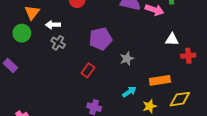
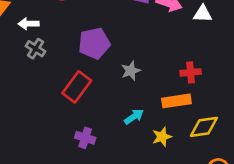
white triangle: (172, 39) -> (203, 14), moved
red cross: (188, 56) -> (191, 72), moved
red rectangle: (88, 70) -> (77, 87), size x1.5

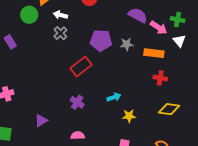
white triangle: (203, 14) -> (179, 41), turned 32
gray star: (131, 71) -> (127, 44), moved
orange rectangle: (176, 101) -> (154, 53), moved
yellow diamond: (204, 127) -> (169, 109), moved

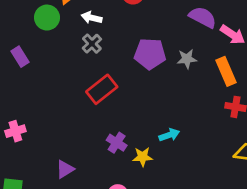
orange rectangle: (154, 53) -> (226, 71), turned 60
red rectangle: (81, 67) -> (102, 89), moved
yellow star: (129, 116) -> (143, 157), moved

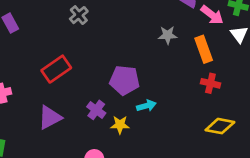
purple pentagon: (150, 54) -> (124, 80), moved
red rectangle: (102, 89) -> (56, 69), moved
purple triangle: (65, 169) -> (50, 117), moved, size x1.4

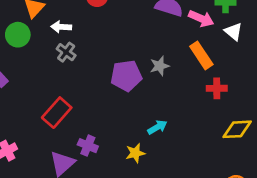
gray star: (168, 35) -> (160, 66), moved
purple pentagon: (124, 80) -> (126, 76), moved
purple cross: (96, 110) -> (88, 146), moved

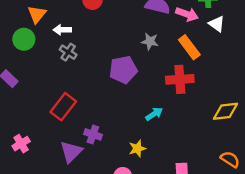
gray star: (160, 66) -> (150, 41), moved, turned 30
red cross: (217, 88) -> (180, 79), moved, size x1.5
yellow star: (135, 153) -> (137, 148), moved

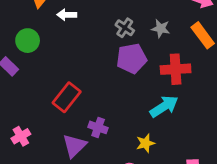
green circle: (24, 39) -> (28, 41), moved
gray cross: (68, 52) -> (125, 28), moved
red cross: (180, 79) -> (176, 69), moved
cyan arrow: (154, 114) -> (164, 106), size x1.5

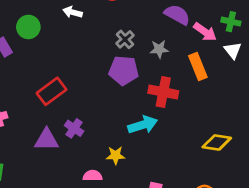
gray star: (161, 29) -> (159, 49), turned -30
purple triangle: (74, 146) -> (47, 140), turned 30

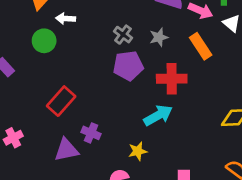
green circle: (28, 27) -> (44, 41), moved

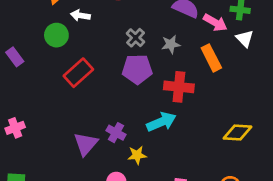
red rectangle: (61, 101) -> (78, 73), moved
purple cross: (91, 133) -> (116, 133), moved
purple triangle: (66, 150) -> (86, 144), moved, turned -44

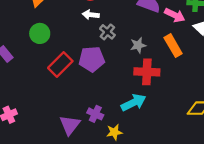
white arrow: (80, 15) -> (91, 15), moved
gray star: (171, 44) -> (138, 45), moved
purple pentagon: (137, 69) -> (92, 59), moved

